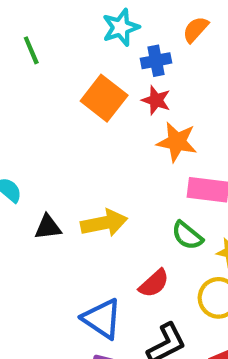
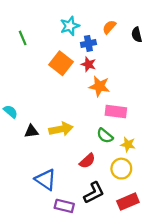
blue triangle: (102, 319) -> (46, 180), moved

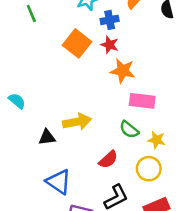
black triangle: (31, 131) -> (47, 137), moved

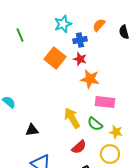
yellow arrow: (77, 122) -> (72, 118), moved, turned -110

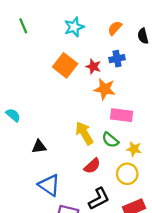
green line: (20, 35) -> (23, 26), moved
blue cross: (80, 40) -> (117, 59), moved

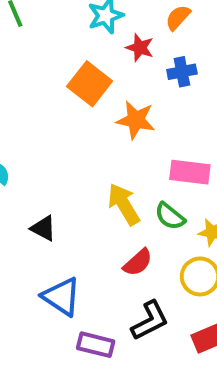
red star: (93, 67) -> (140, 48), moved
orange star: (105, 89) -> (136, 120), moved
black triangle: (39, 147) -> (43, 228), turned 35

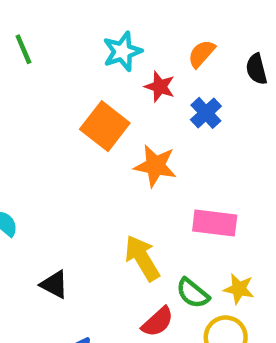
blue cross: (182, 72) -> (206, 113), turned -32
green semicircle: (170, 216) -> (193, 293), moved

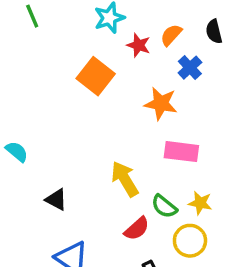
orange semicircle: (202, 54) -> (171, 35), moved
blue cross: (206, 113) -> (190, 68), moved
orange star: (155, 166) -> (161, 104), moved

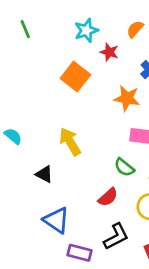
orange semicircle: (171, 35) -> (135, 29), moved
yellow arrow: (125, 179) -> (70, 142), moved
green semicircle: (164, 206) -> (124, 167), moved

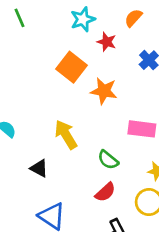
orange star: (127, 98) -> (104, 91), moved
green semicircle: (124, 167) -> (108, 160), moved

